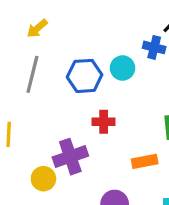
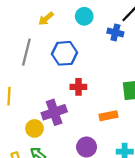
yellow arrow: (37, 28) -> (46, 19), moved
cyan circle: (123, 68) -> (84, 16), moved

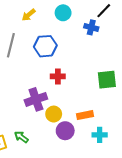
orange rectangle: (108, 116) -> (85, 115), moved
yellow circle: (34, 128) -> (54, 114), moved

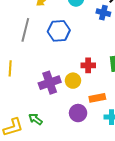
red cross: (58, 76) -> (88, 65), moved
yellow circle: (54, 114) -> (73, 81), moved

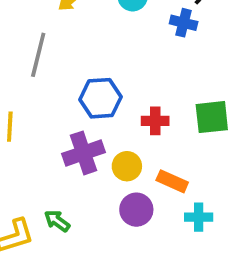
blue hexagon: (59, 31) -> (100, 98), moved
yellow circle: (73, 81) -> (127, 166), moved
orange rectangle: (97, 98) -> (172, 181), turned 35

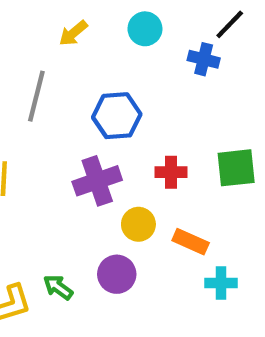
blue hexagon: (100, 98) -> (117, 116), moved
purple cross: (83, 153) -> (97, 181), moved
purple circle: (136, 210) -> (117, 274), moved

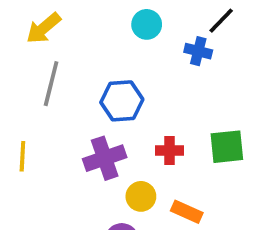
yellow arrow: (73, 33) -> (43, 28), moved, size x1.4

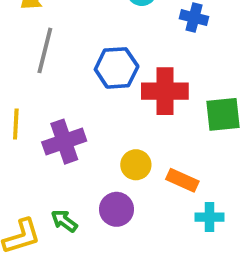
red cross: (170, 151) -> (165, 91), moved, size x1.6
purple cross: (105, 158) -> (64, 142), moved

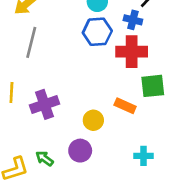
blue hexagon: (117, 68) -> (97, 32), moved
red cross: (165, 91) -> (132, 52), moved
orange rectangle: (182, 180) -> (125, 106), moved

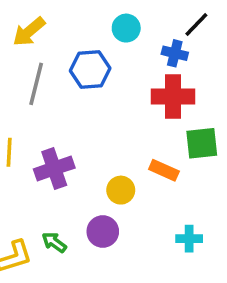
blue hexagon: (97, 32) -> (90, 69), moved

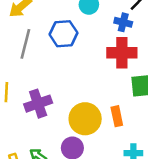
orange rectangle: (164, 170) -> (117, 116), moved, turned 54
yellow circle: (121, 190) -> (85, 119), size x1.6

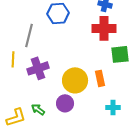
gray line: (25, 44) -> (29, 35), moved

